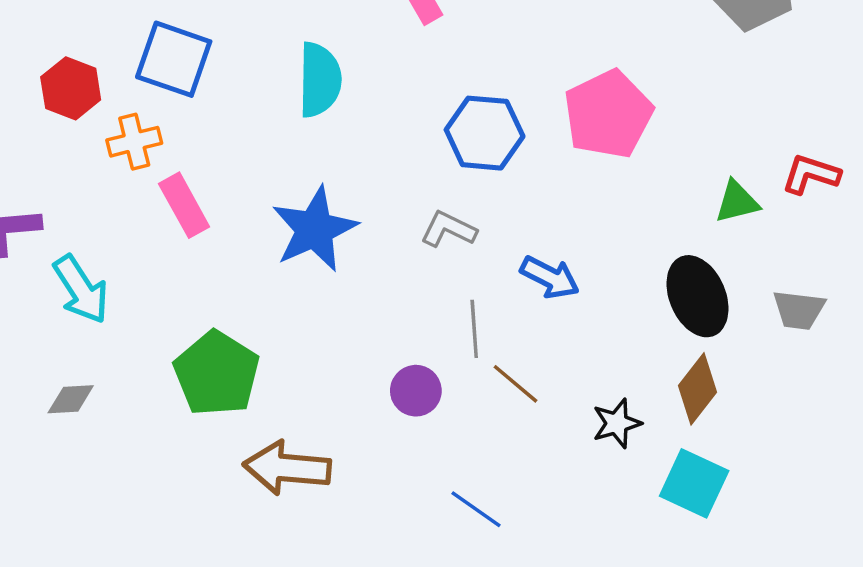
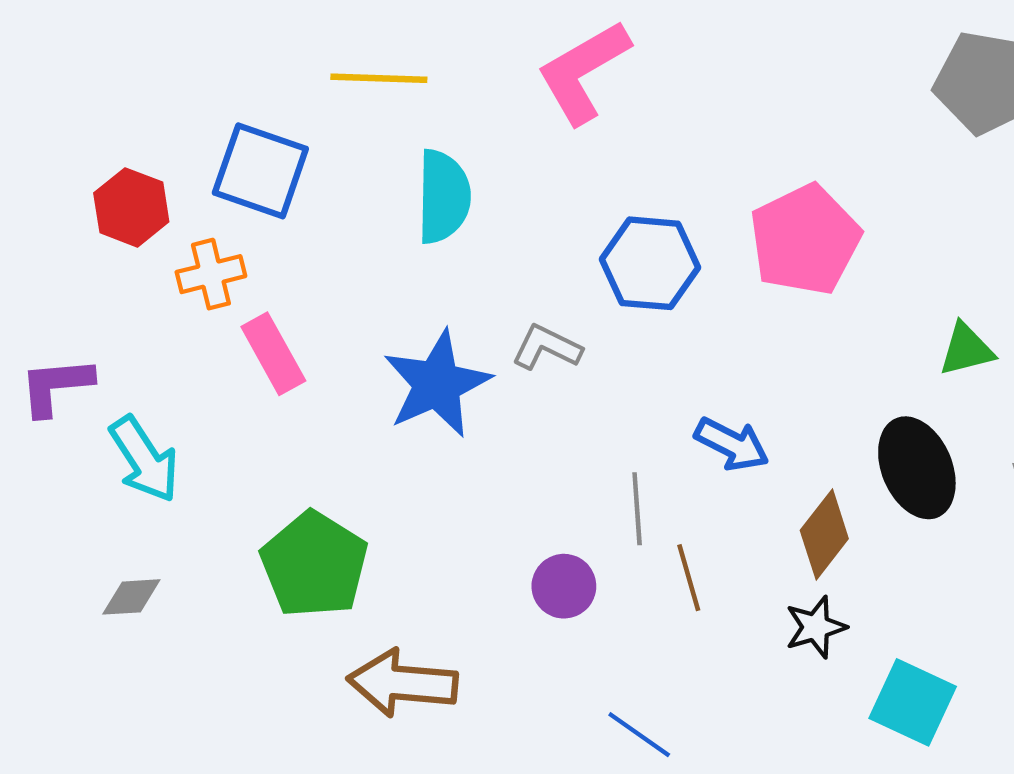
gray L-shape: (448, 229) -> (547, 347), moved
brown line: (515, 384) -> (689, 578), turned 34
brown diamond: (698, 389) -> (824, 535), moved

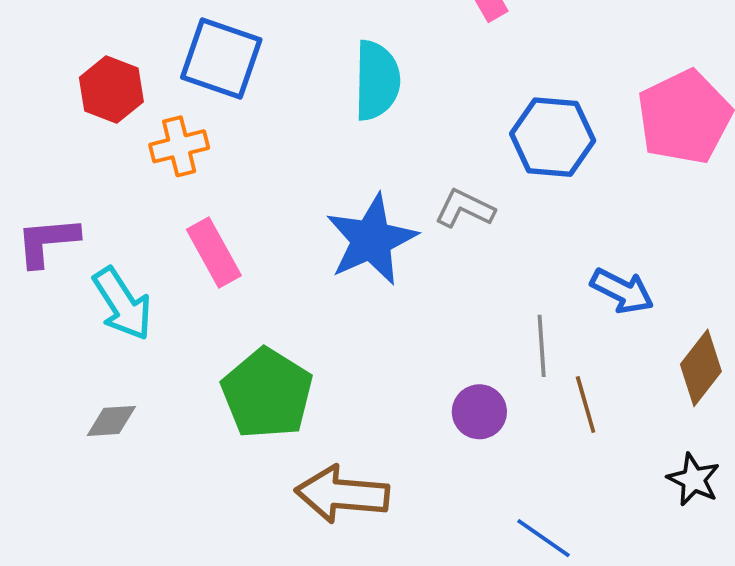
pink rectangle: (273, 354) -> (214, 252), moved
black star: (816, 627) -> (694, 480), moved, turned -30

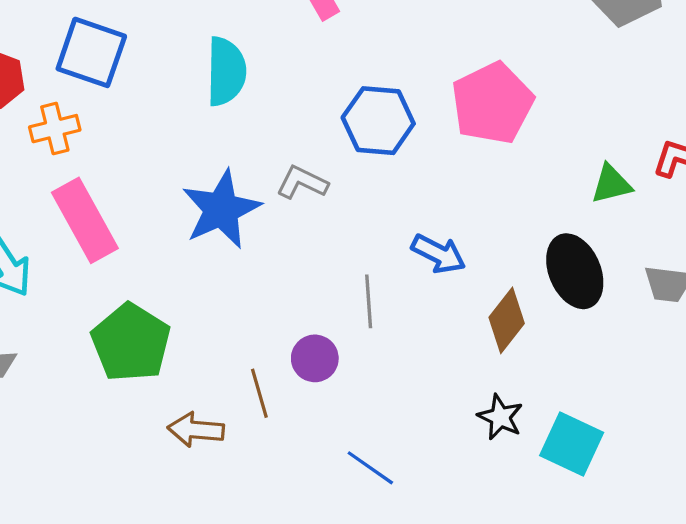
pink rectangle: (214, 252) -> (85, 220), size x1.4
brown line: (586, 404) -> (259, 393), moved
brown arrow: (342, 494) -> (196, 430), size x0.7

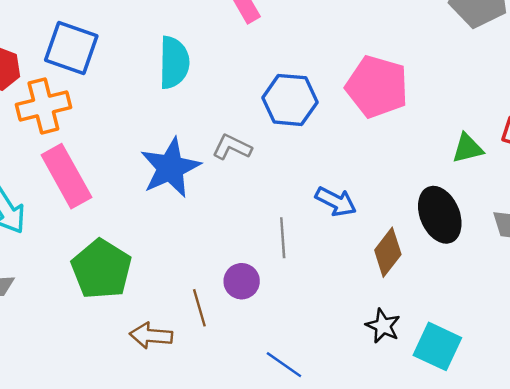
pink pentagon: (492, 103) -> (377, 87), turned -30
orange cross: (55, 129) -> (43, 106), size x1.4

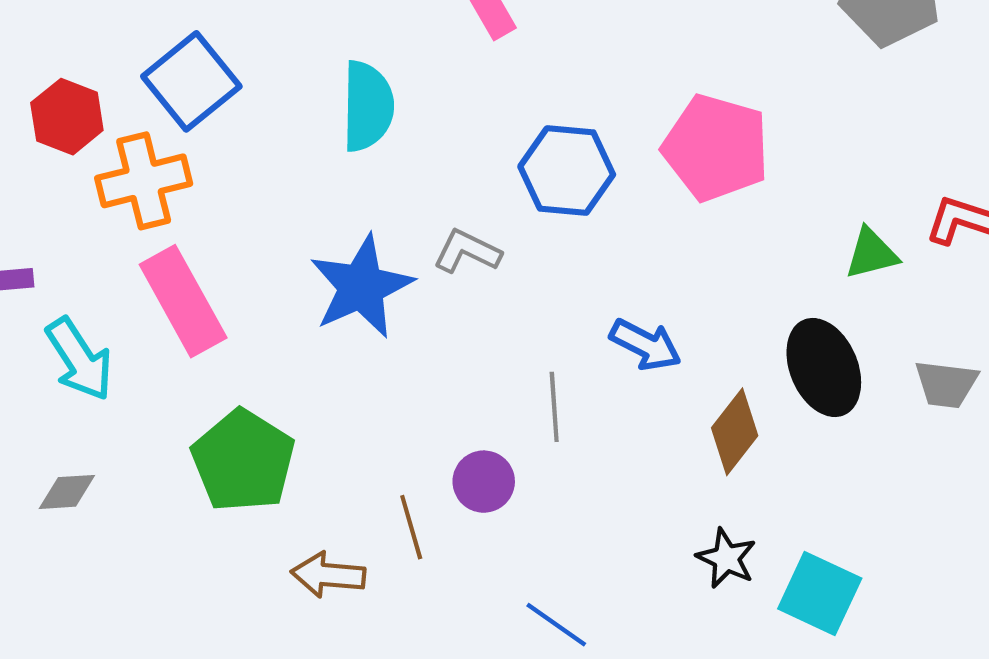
blue square: (71, 48) -> (191, 81), turned 32

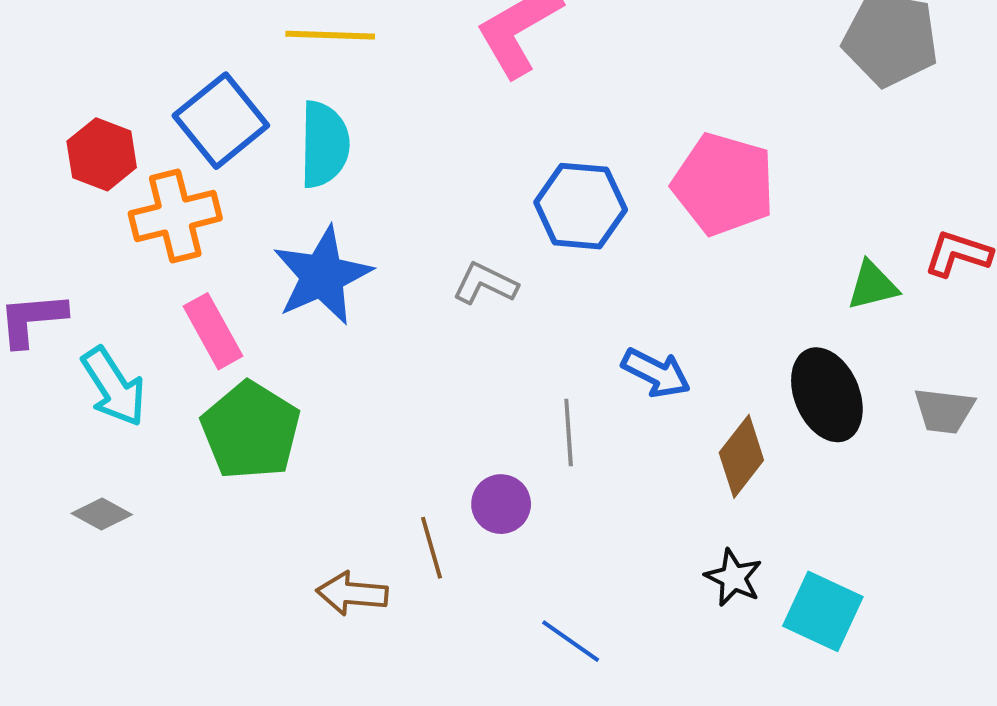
cyan semicircle: (368, 106) -> (324, 144), moved
blue star: (361, 287) -> (322, 276), moved
pink rectangle: (183, 301) -> (213, 331), size x0.7
green pentagon: (243, 461) -> (251, 431), moved
gray diamond: (67, 492) -> (102, 514), turned 32

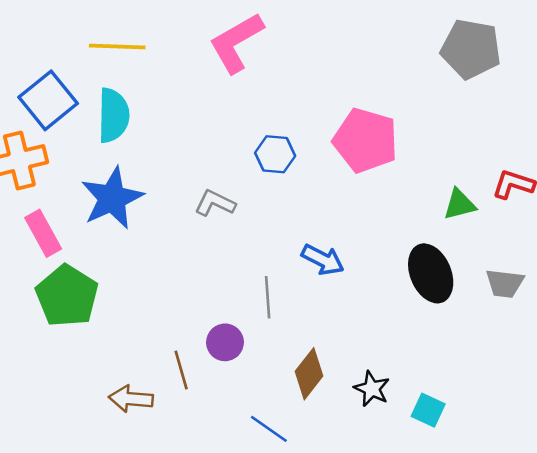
blue hexagon: (581, 206) -> (275, 154), size x0.7
brown diamond: (741, 456) -> (309, 374), moved
cyan square: (823, 611) -> (428, 410), size x0.7

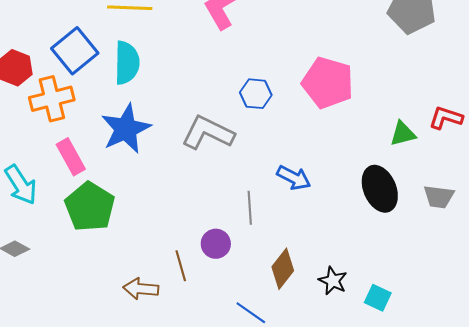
gray L-shape: (215, 203) -> (208, 133), size x1.6

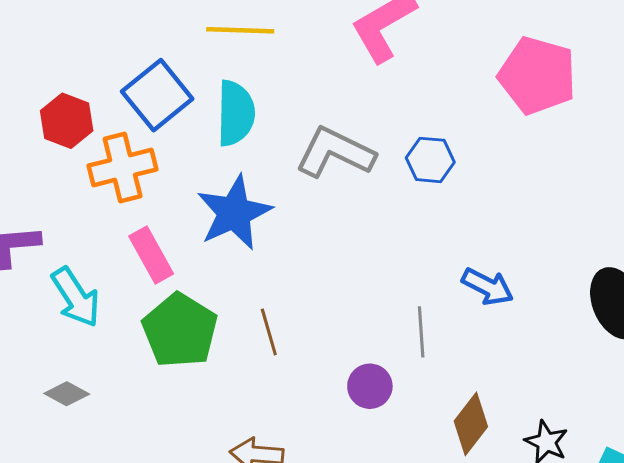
pink pentagon: (328, 83) -> (537, 75), moved
gray L-shape: (208, 133) -> (335, 152), moved
brown line: (181, 266) -> (269, 332), moved

